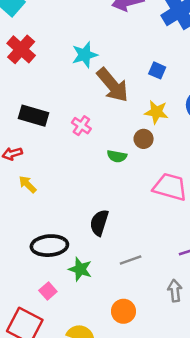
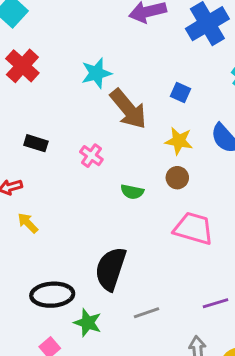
black rectangle: (34, 116) -> (36, 143), size x0.7
brown circle: (144, 139) -> (177, 178), moved
black semicircle: (99, 223) -> (111, 269), size x1.4

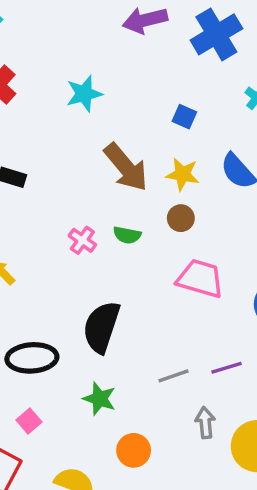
brown arrow: (128, 109) -> (126, 167), moved
pink cross: (91, 156) -> (82, 240), moved
gray line: (146, 313) -> (173, 376), moved
green star: (88, 323) -> (100, 399), moved

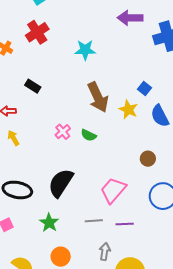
blue square: (184, 117) -> (144, 88), moved
brown circle: (181, 218) -> (148, 159), moved
pink trapezoid: (200, 279) -> (113, 190), moved, turned -80

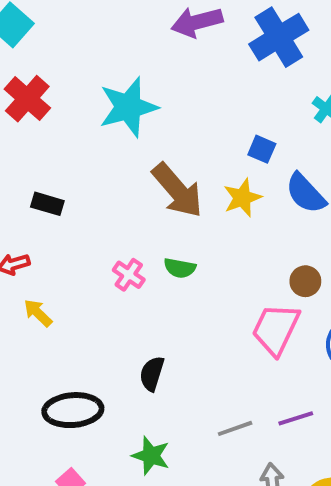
cyan star: (85, 50) -> (128, 107), size x1.4
yellow star: (128, 109) -> (242, 198), turned -30
black semicircle: (61, 183) -> (152, 374), size x0.6
pink trapezoid: (113, 190) -> (276, 329), moved

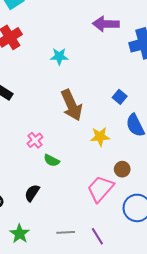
cyan star: (128, 107) -> (59, 56), size x0.6
yellow star: (242, 198) -> (100, 137), moved
green semicircle: (180, 268) -> (52, 160), moved
purple line: (296, 418) -> (97, 236), turned 60

